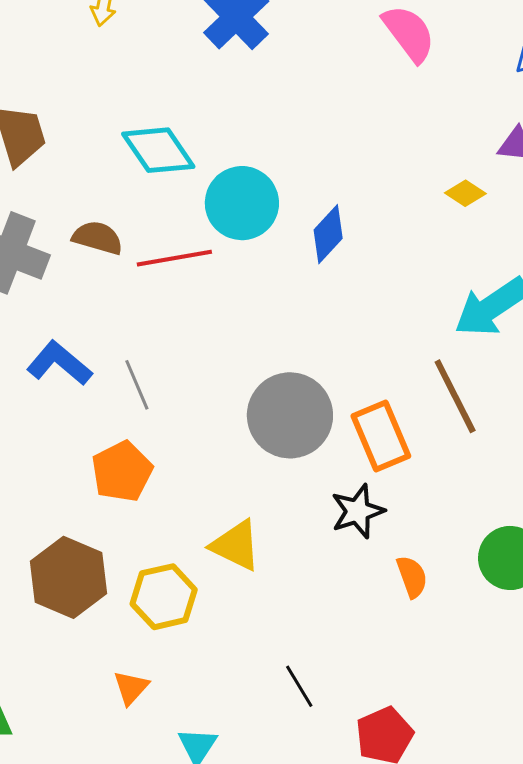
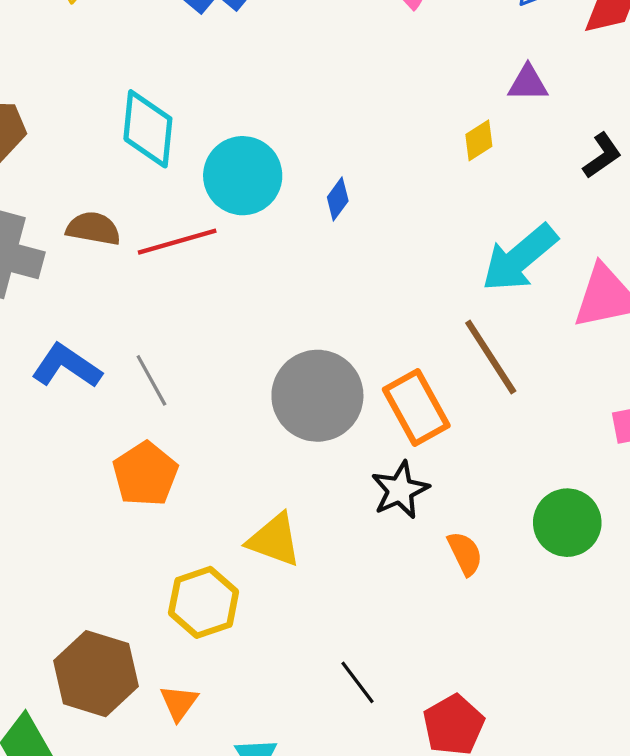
cyan diamond: (158, 150) -> (148, 129), turned 46
yellow diamond: (465, 193) -> (479, 140), turned -60
blue diamond: (328, 234) -> (338, 199), size x0.7
brown hexagon: (69, 577) -> (96, 674), moved

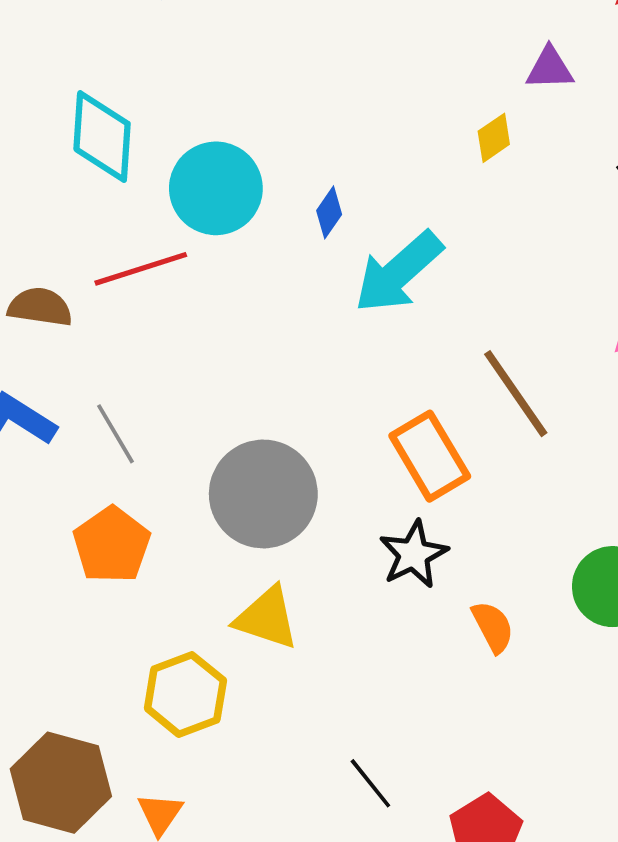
brown semicircle: (93, 229) -> (40, 307), moved
cyan arrow: (520, 258) -> (398, 272), moved
gray circle: (317, 396) -> (263, 494), moved

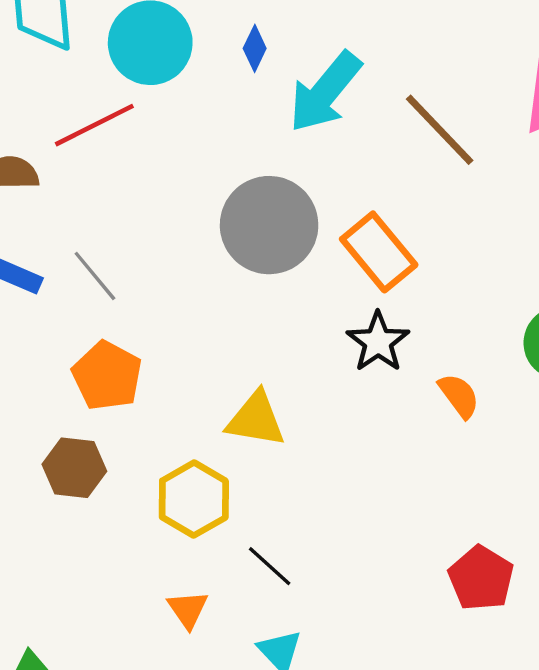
brown line: (516, 394) -> (440, 130), moved
gray circle: (263, 494) -> (269, 225), moved
brown hexagon: (61, 783) -> (74, 468), moved, size x0.7
black line: (370, 783) -> (270, 566), moved

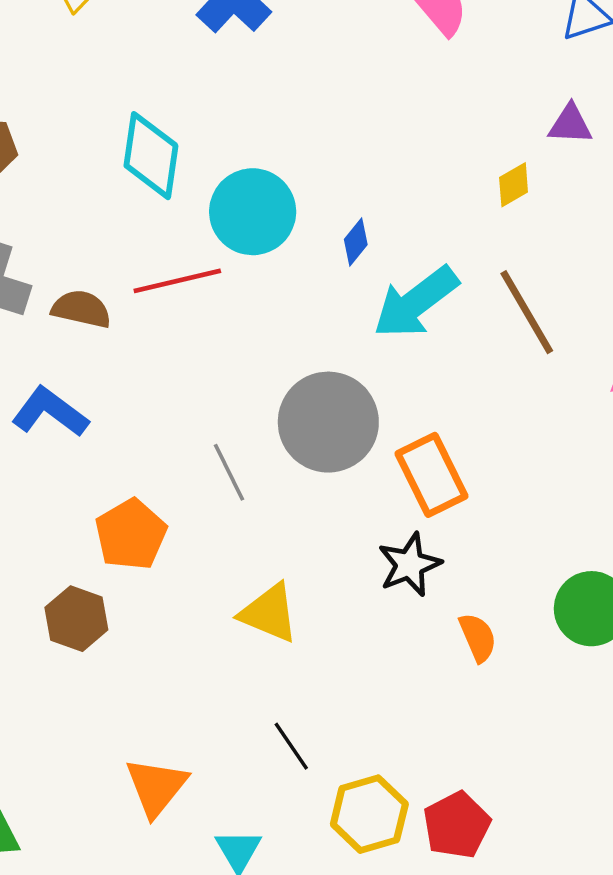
brown line: (440, 130) -> (527, 312), moved
gray line: (95, 276) -> (229, 472), moved
yellow hexagon: (194, 499) -> (369, 814), moved
black line: (270, 566) -> (291, 746), moved
orange triangle: (188, 609) -> (156, 787), size x1.5

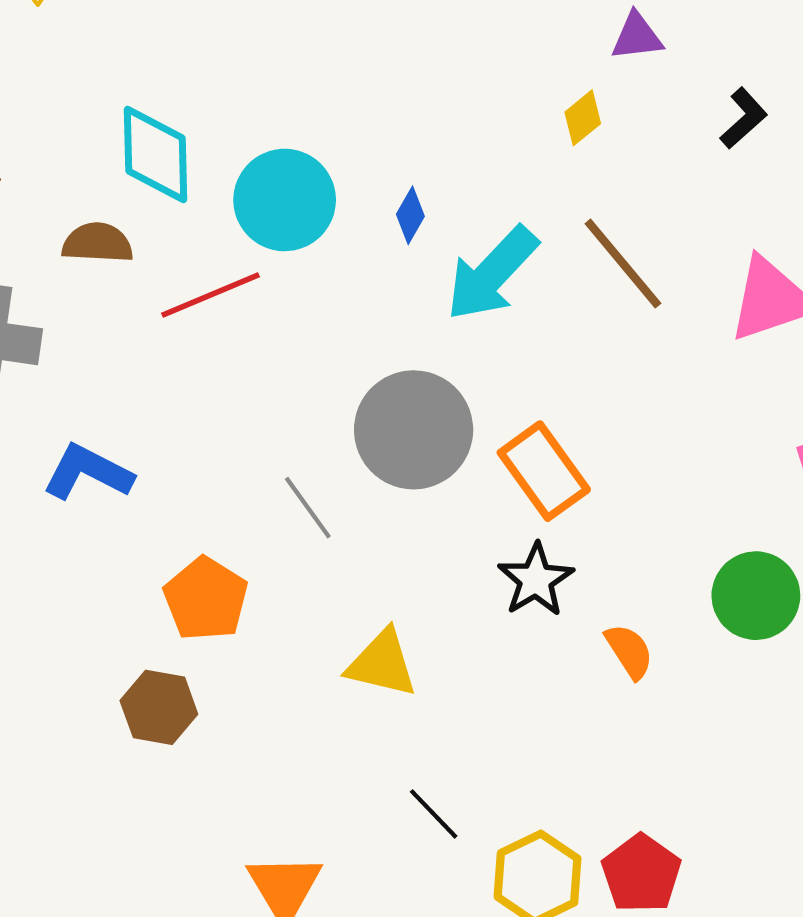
brown semicircle: (81, 309) -> (98, 243), moved

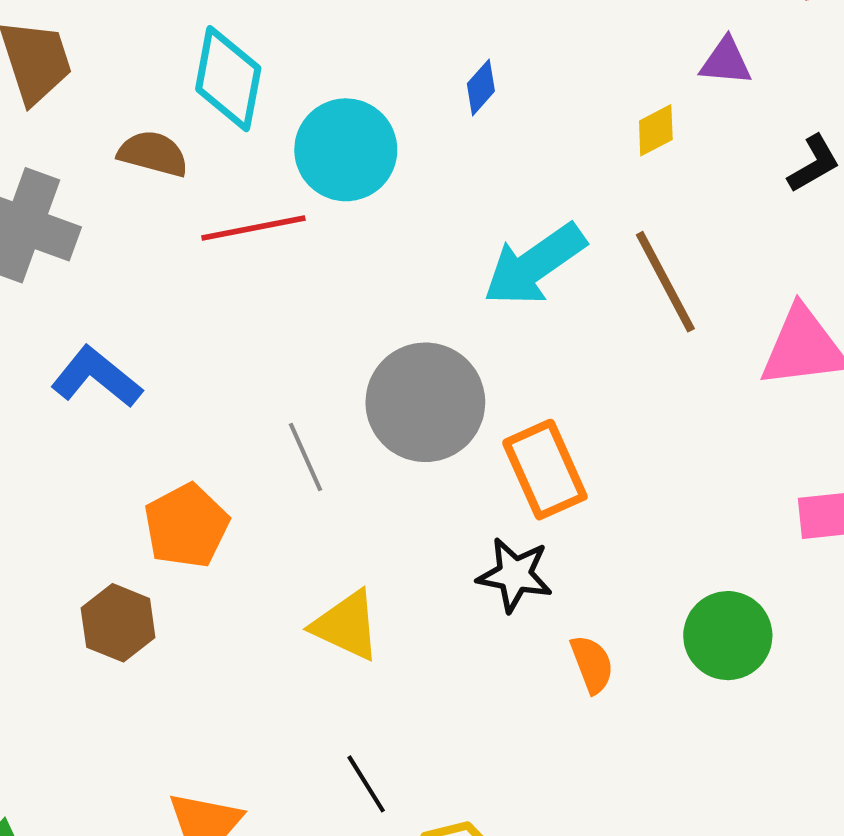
blue diamond: (410, 215) -> (481, 87), moved
black star: (536, 580) -> (515, 575), turned 30

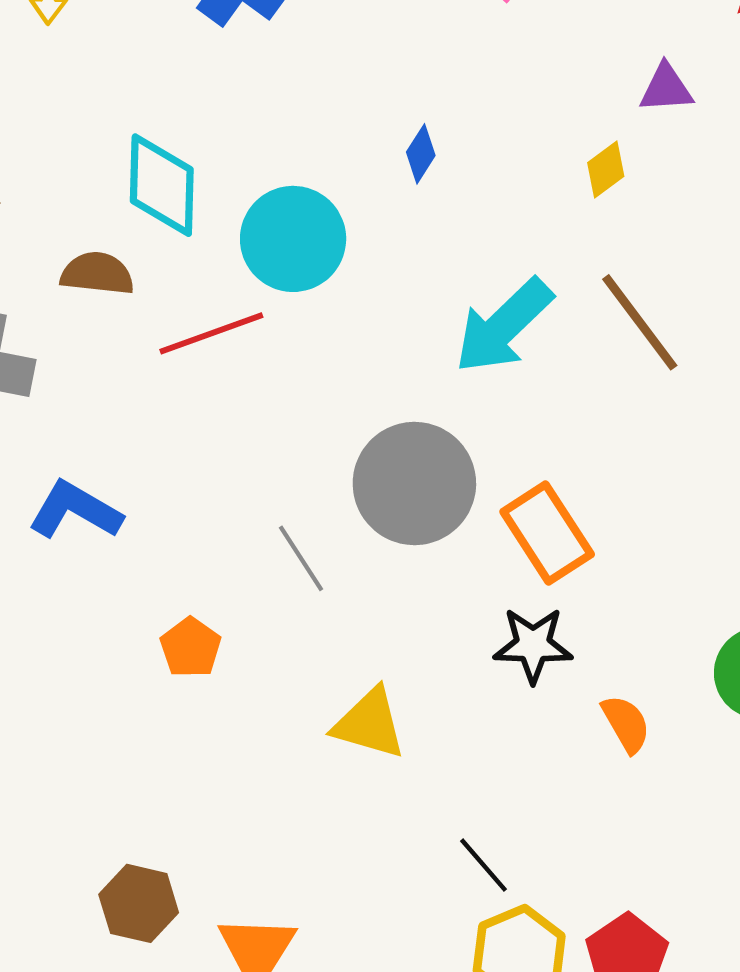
orange pentagon: (186, 526) -> (191, 648), size x0.7
brown hexagon: (118, 623) -> (139, 903), moved
black line: (366, 784) -> (483, 865), moved

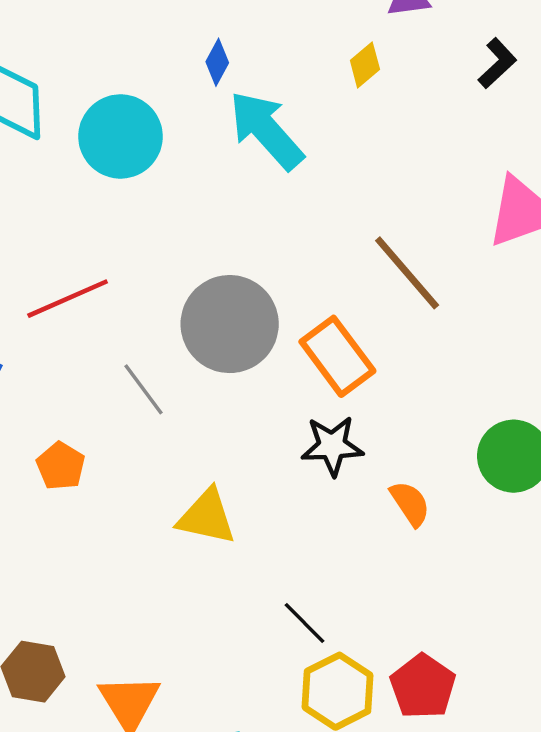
brown line: (640, 322) -> (407, 273), moved
cyan arrow: (504, 326) -> (266, 130), moved, turned 96
red line: (211, 333) -> (68, 299), moved

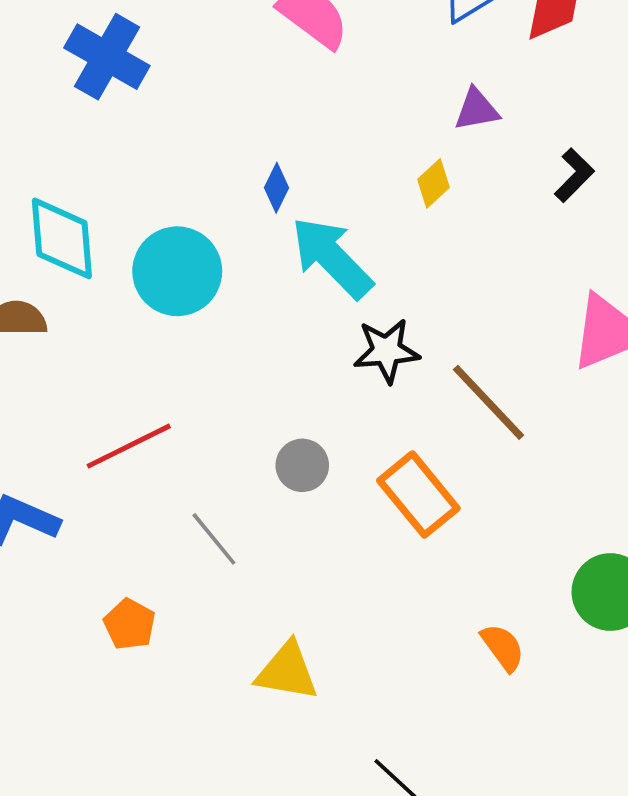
gray circle: (230, 324) -> (302, 465), size x0.5
black star: (332, 446) -> (387, 351), moved

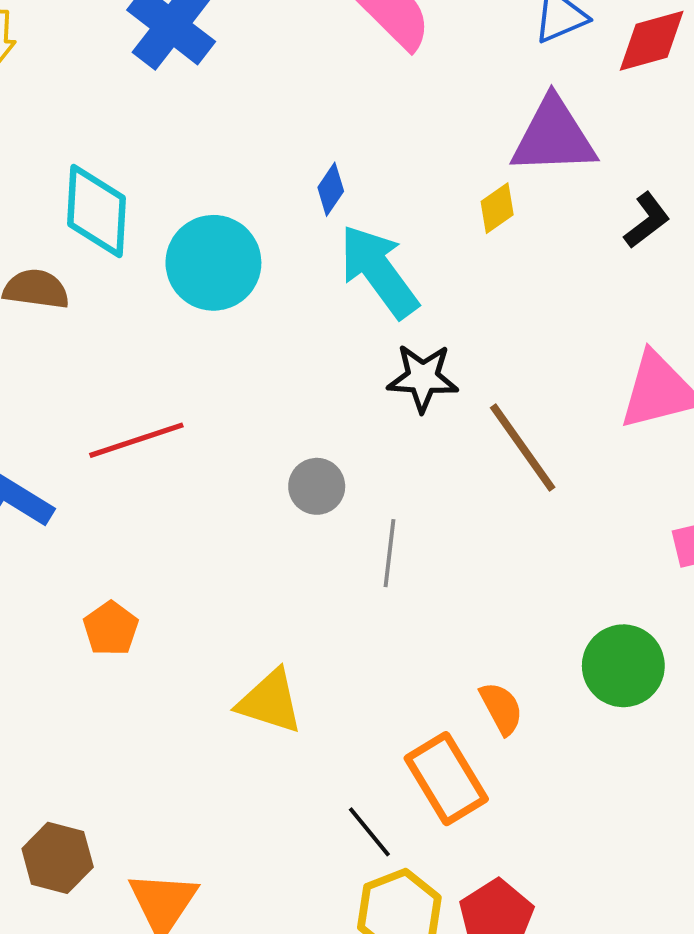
purple triangle: (477, 110) -> (554, 136), size x1.8
orange rectangle: (418, 494) -> (446, 779), moved
gray line: (214, 539) -> (390, 553), moved, turned 38

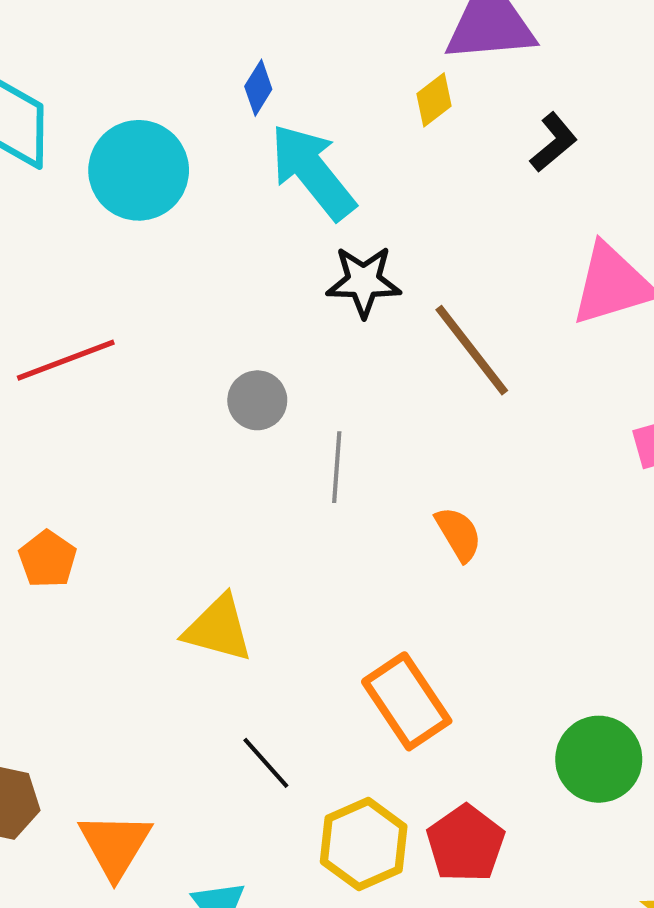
black L-shape: (647, 220) -> (554, 142), moved
green circle: (623, 666) -> (599, 759), moved
orange semicircle: (501, 708) -> (459, 534), moved
black line: (369, 832) -> (266, 763), moved

